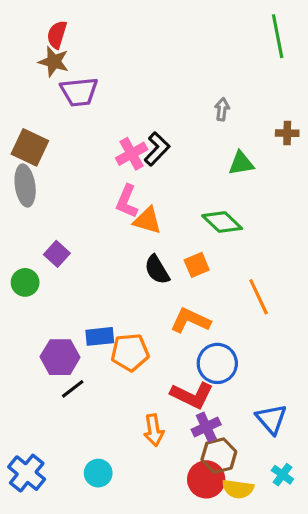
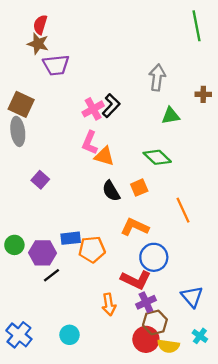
gray arrow: (222, 109) -> (157, 77), size x1.6
green circle: (25, 282) -> (14, 245), moved

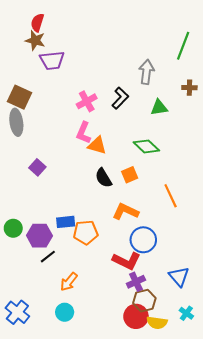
green line: (196, 26) -> (183, 46), moved, turned 32
black L-shape: (111, 106) -> (120, 98), moved
orange arrow: (109, 305) -> (69, 282), moved, turned 48

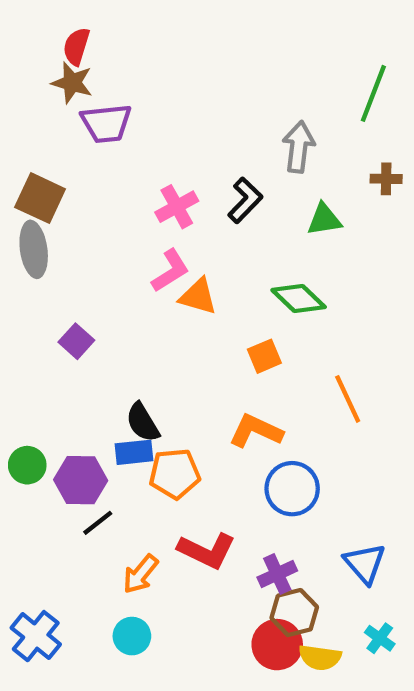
pink L-shape: (84, 133) -> (170, 271), turned -145
black semicircle: (103, 178) -> (143, 422), moved
red L-shape: (127, 261) -> (207, 551), moved

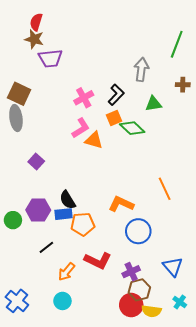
green diamond: (299, 299) -> (132, 128), moved
orange square: (264, 356) -> (114, 118), moved
purple hexagon: (81, 480) -> (38, 210), moved

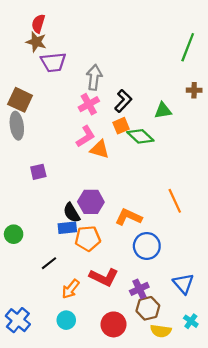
gray arrow: (141, 69) -> (94, 77), moved
purple square: (36, 161) -> (38, 172), turned 35
purple hexagon: (38, 210) -> (91, 202), moved
red circle: (131, 305) -> (114, 324), moved

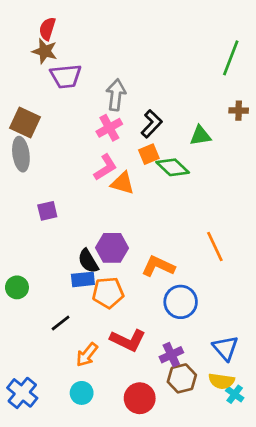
yellow semicircle: (161, 331) -> (221, 381), moved

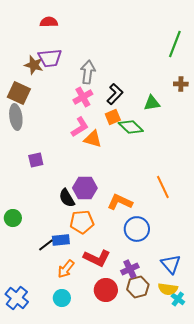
red semicircle: (47, 29) -> (49, 22), moved, turned 72
brown star: (45, 51) -> (34, 65), moved
blue rectangle: (83, 279) -> (61, 240), moved
red circle: (140, 398) -> (106, 290), moved

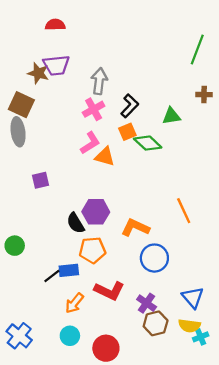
purple cross: (130, 269) -> (147, 303), turned -30
red circle: (106, 290) -> (106, 348), moved
cyan cross: (178, 299) -> (201, 337), turned 32

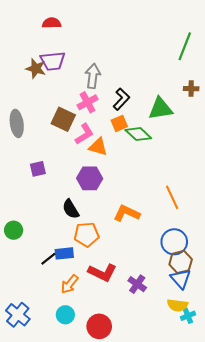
brown square: (21, 105) -> (63, 119), moved
green triangle: (171, 116) -> (160, 109), size x1.4
purple hexagon: (96, 212) -> (90, 178), moved
blue circle: (154, 258) -> (174, 242), moved
brown hexagon: (156, 323) -> (181, 262), moved

